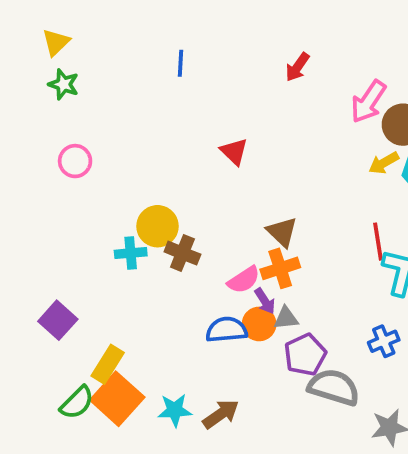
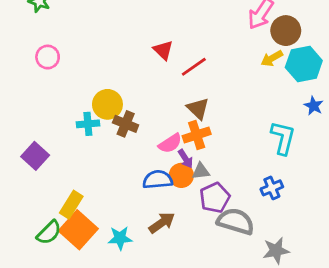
red line: (378, 242) -> (194, 67), moved, turned 64
purple square: (58, 320) -> (35, 156), moved
brown arrow: (221, 414) -> (162, 223), moved

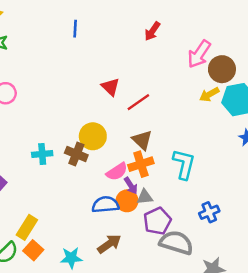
yellow circle: (107, 104) -> (93, 136), moved
cyan L-shape: (283, 138) -> (184, 164), moved
orange square: (78, 230) -> (33, 250), size x0.6

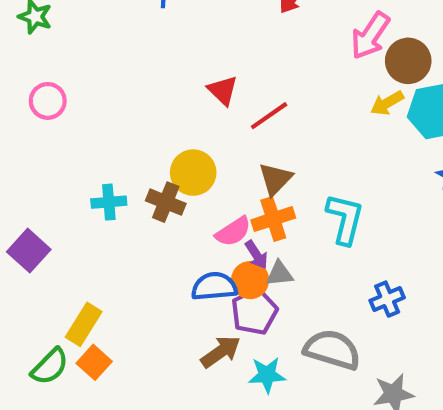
brown triangle: (142, 140) -> (275, 179), turned 30
purple pentagon: (157, 221) -> (254, 312), moved
cyan star: (71, 258) -> (267, 375), moved

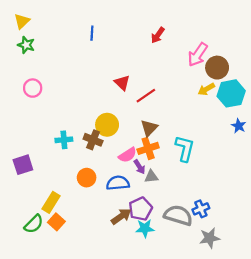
purple square: (29, 251) -> (23, 165), turned 30
orange circle: (250, 280) -> (87, 178), moved
blue cross: (387, 299) -> (201, 209), moved
purple pentagon: (254, 312) -> (140, 209), moved

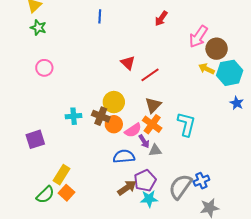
yellow arrow: (206, 89) -> (206, 69), turned 56
orange cross: (148, 148) -> (152, 124), turned -36
orange circle: (87, 178) -> (114, 124), moved
gray semicircle: (178, 215) -> (180, 187), turned -72

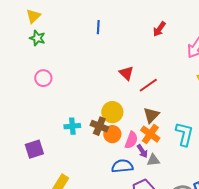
pink semicircle: (133, 130) -> (131, 140), turned -36

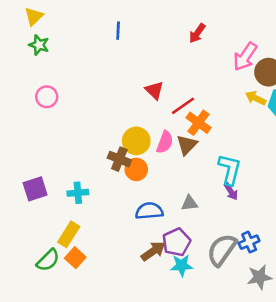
cyan cross: (72, 126) -> (78, 193), moved
orange cross: (150, 134) -> (198, 123), moved
pink semicircle: (131, 140) -> (165, 142), moved
purple arrow: (142, 151) -> (231, 191), moved

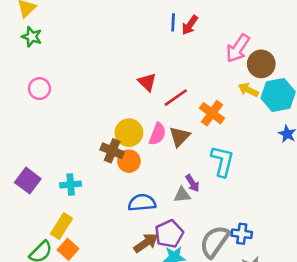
blue line: (118, 31) -> (173, 22), moved
orange cross: (198, 123) -> (212, 113), moved
purple square: (35, 189) -> (28, 181), turned -35
purple arrow: (231, 191) -> (193, 183), moved
blue cross: (249, 242) -> (242, 234), turned 30

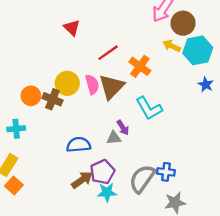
red triangle: (147, 82) -> (72, 28), moved
pink semicircle: (157, 134) -> (92, 84), turned -36
brown triangle: (180, 137) -> (111, 87), size x1.4
orange circle: (129, 161) -> (31, 96), moved
cyan L-shape: (222, 161) -> (149, 108), turned 136

